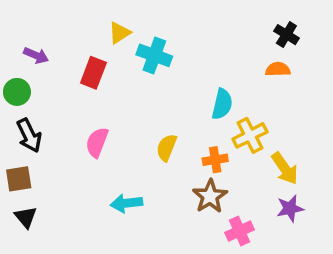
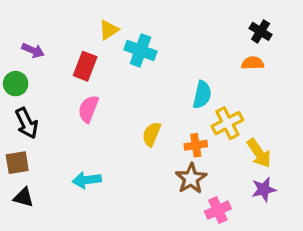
pink semicircle: (97, 142) -> (88, 109), moved
cyan arrow: (127, 203) -> (87, 180), moved
black triangle: (26, 217) -> (23, 197), turned -35

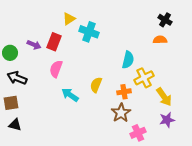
purple arrow: (33, 50) -> (34, 45), moved
black arrow: (27, 123) -> (17, 78), turned 138
cyan arrow: (87, 180) -> (70, 95), moved, turned 42

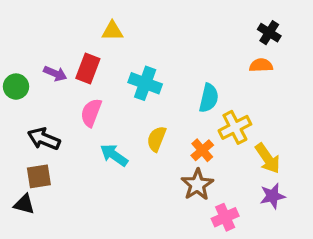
yellow triangle: (69, 19) -> (112, 31), turned 32
cyan cross: (89, 32) -> (145, 83), moved
black arrow: (17, 78) -> (44, 139), moved
orange cross: (124, 92) -> (202, 150), turned -32
brown square: (11, 103) -> (39, 176), moved

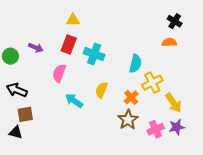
red rectangle: (88, 69) -> (69, 44), moved
black arrow: (44, 139) -> (17, 90), moved
pink cross: (225, 217) -> (156, 129), moved

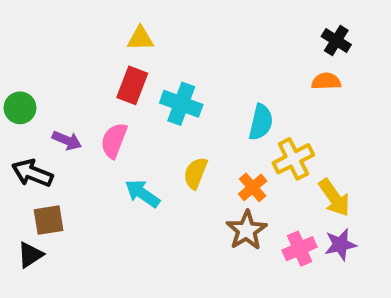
purple arrow: (36, 48) -> (67, 140), moved
black triangle: (16, 132) -> (30, 255), turned -48

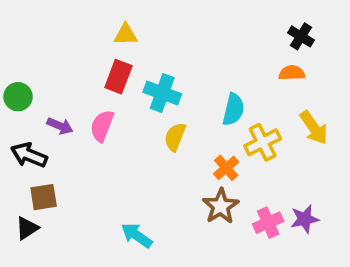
yellow semicircle: (196, 173) -> (175, 137), moved
cyan arrow: (142, 194) -> (137, 235), moved
yellow arrow: (334, 198) -> (314, 128), moved

